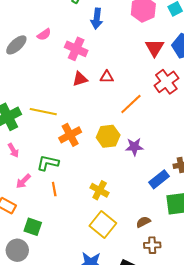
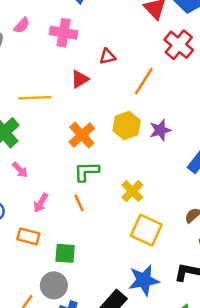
red triangle: (80, 79) -> (80, 79), moved
yellow line: (43, 112) -> (35, 98), moved
green L-shape: (48, 163) -> (86, 171), moved
yellow cross: (100, 190) -> (132, 191), turned 30

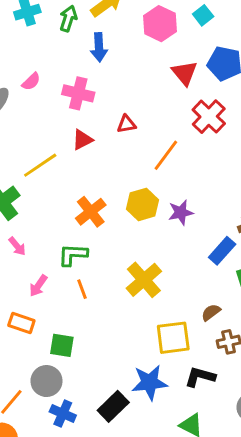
red triangle: (80, 79) -> (82, 140), moved
yellow line: (35, 98) -> (40, 165), turned -36
green L-shape: (86, 171) -> (73, 255), moved
yellow cross: (132, 191) -> (144, 280), size x1.4
yellow square: (146, 230) -> (173, 338), moved, turned -36

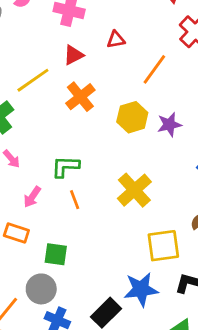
orange cross: (91, 212) -> (80, 97), moved

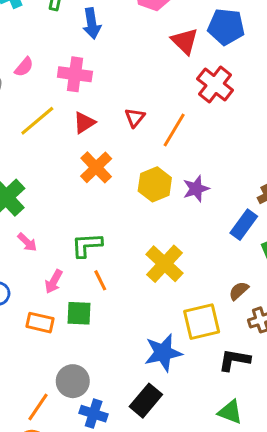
red triangle: (116, 40) -> (135, 118), moved, turned -36
yellow line: (33, 80) -> (37, 121), moved
green square: (56, 254) -> (79, 313), moved
blue star: (141, 289) -> (163, 353), moved

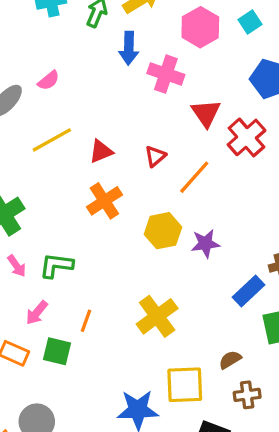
red triangle: (185, 41) -> (206, 113), moved
pink cross: (75, 74) -> (166, 74), moved
green L-shape: (87, 245) -> (56, 265), moved
orange line: (100, 280) -> (86, 321), turned 35

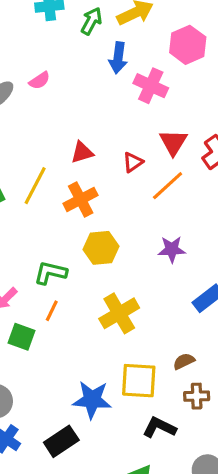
red triangle: (206, 113) -> (173, 142), moved
yellow line: (52, 140) -> (35, 186), moved, turned -39
yellow hexagon: (163, 231) -> (101, 248), moved
green L-shape: (56, 265) -> (50, 273), moved

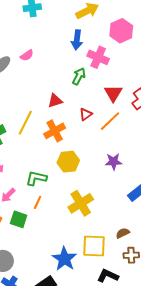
green arrow: (91, 21) -> (79, 76), moved
red triangle: (133, 162) -> (86, 114), moved
blue star: (92, 400) -> (64, 259), turned 30

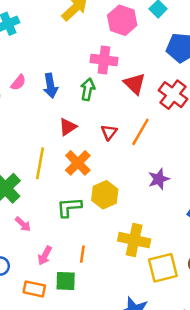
blue arrow: (77, 40) -> (50, 86), moved
red triangle: (113, 93) -> (135, 84), moved
green L-shape: (36, 178) -> (69, 207), moved
yellow cross: (81, 203) -> (134, 240), turned -30
yellow square: (94, 246) -> (163, 268), moved

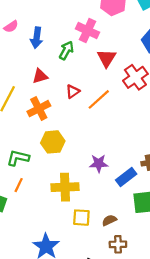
purple star: (159, 179) -> (99, 163), moved
green L-shape: (69, 207) -> (18, 158), moved
yellow cross: (134, 240) -> (65, 187), turned -32
yellow square: (163, 268) -> (81, 218), size x0.7

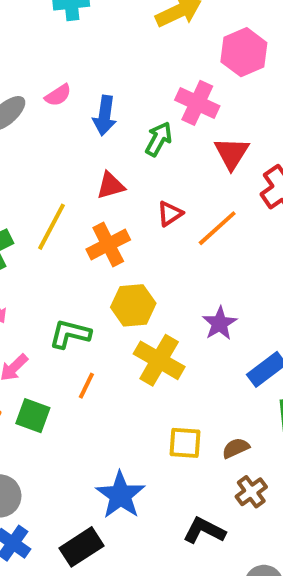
purple star: (99, 163) -> (220, 323), moved, turned -30
orange line: (19, 185) -> (86, 386), moved
yellow cross: (65, 187) -> (159, 360), moved, turned 32
brown cross: (118, 244) -> (251, 492), turned -35

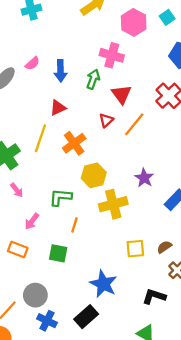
red triangle: (232, 153) -> (121, 94), moved
red triangle: (111, 186) -> (58, 108), moved
yellow cross: (159, 360) -> (113, 204), turned -36
green square: (33, 416) -> (58, 253), moved

